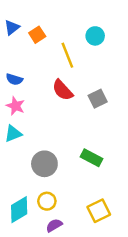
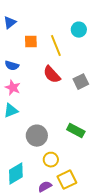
orange square: (37, 35) -> (31, 42), moved, turned 32
yellow circle: (47, 201) -> (51, 160), moved
yellow square: (99, 211) -> (67, 180), moved

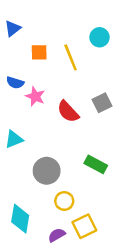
red semicircle: (52, 75) -> (68, 112), moved
pink star: (13, 88) -> (35, 96), moved
cyan diamond: (16, 174) -> (20, 219), turned -50

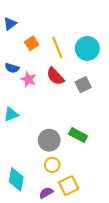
cyan circle: (100, 37) -> (87, 48), moved, size x1.5
orange square: (39, 52) -> (32, 43), turned -32
red semicircle: (68, 112) -> (55, 76), moved
gray circle: (47, 171) -> (49, 140), moved

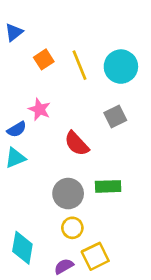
blue semicircle: (12, 68) -> (17, 129), moved, turned -48
red semicircle: (55, 76) -> (77, 144), moved
green rectangle: (78, 135) -> (108, 186), turned -30

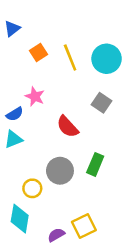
gray square: (115, 116) -> (101, 103), turned -30
green rectangle: (108, 186) -> (95, 164), turned -65
yellow circle: (72, 228) -> (32, 188), moved

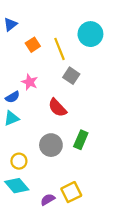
cyan circle: (107, 59) -> (90, 34), moved
gray square: (101, 103) -> (71, 76), moved
yellow circle: (32, 188) -> (19, 161), moved
cyan diamond: (20, 219) -> (17, 186), turned -50

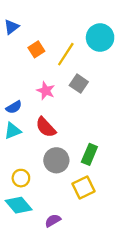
yellow line: (59, 49) -> (66, 54), turned 55
pink star: (30, 82) -> (46, 91), moved
red semicircle: (57, 108) -> (46, 127), moved
yellow square: (71, 192) -> (84, 187), moved

